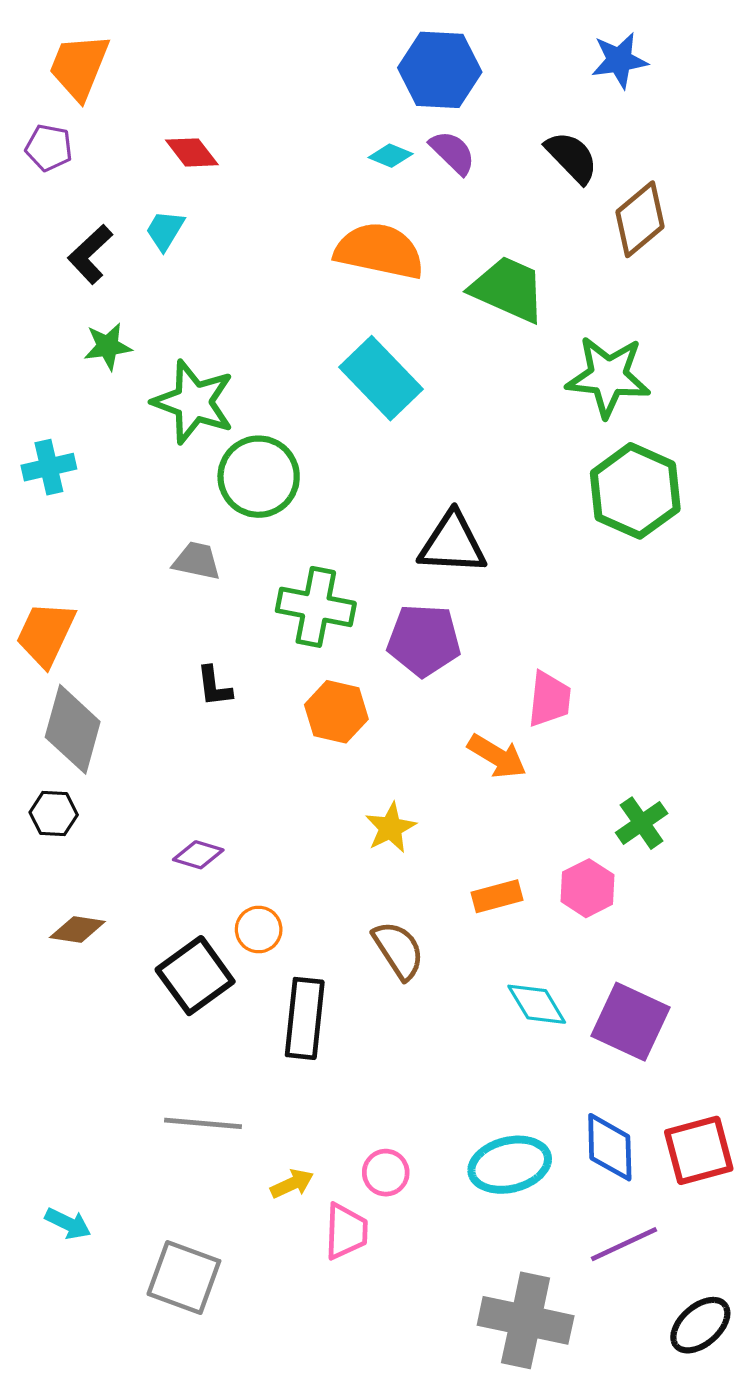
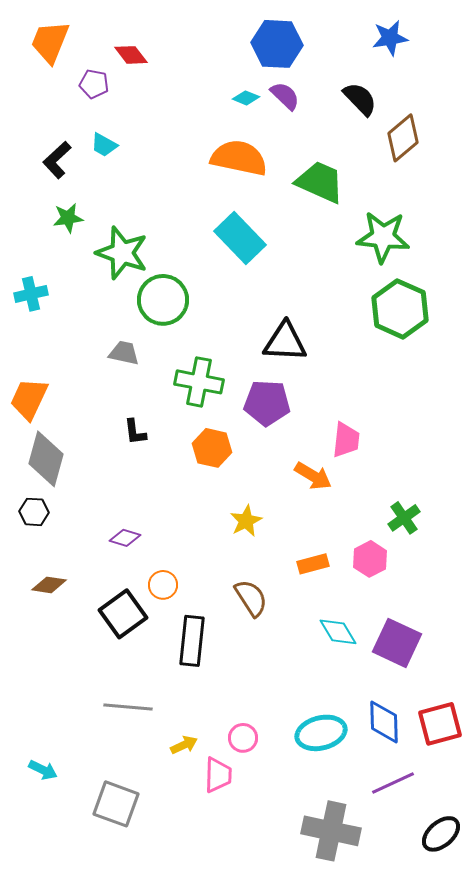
purple pentagon: (49, 148) -> (94, 84), moved
red diamond: (192, 152) -> (131, 55), moved
cyan trapezoid: (165, 230) -> (104, 145), turned -92

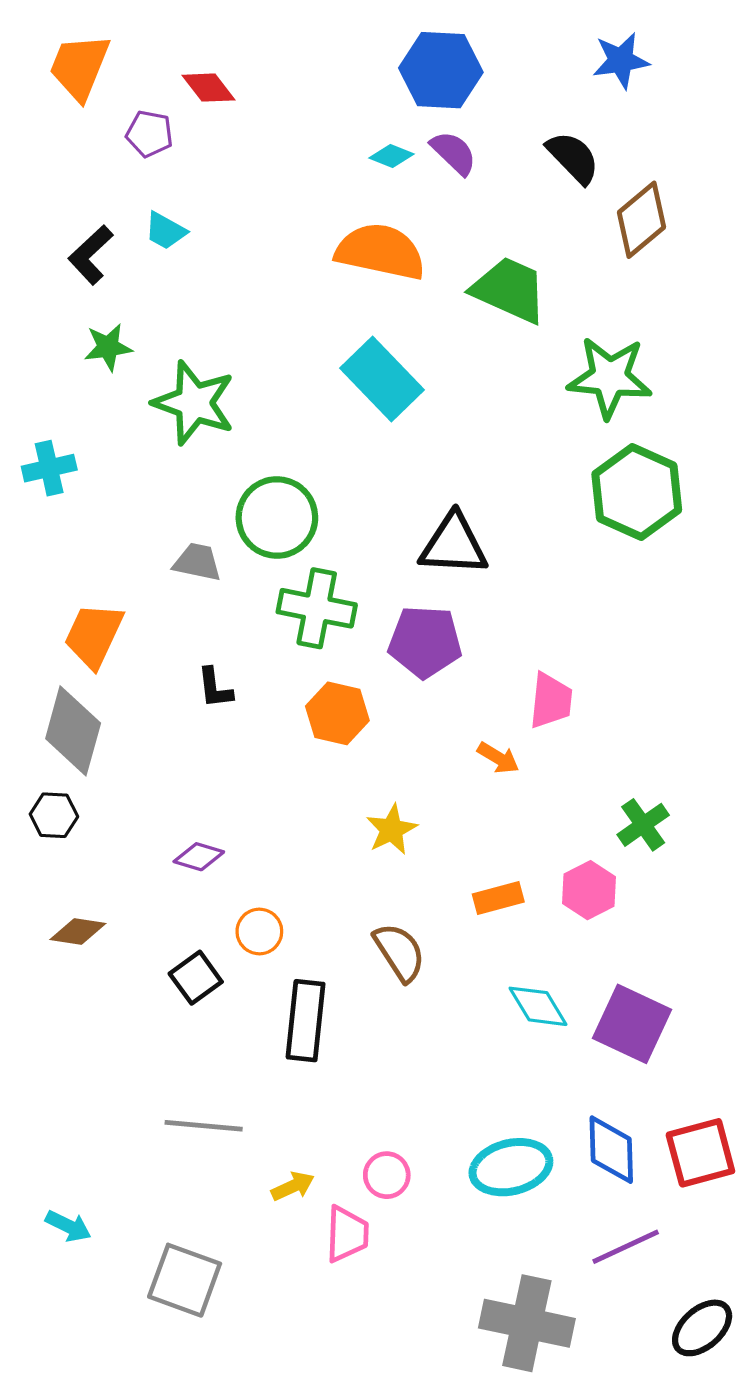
green circle: (163, 300) -> (277, 517), moved
orange trapezoid: (29, 399) -> (94, 635), moved
orange arrow: (313, 476) -> (498, 758), size x0.7
black square: (123, 614) -> (196, 978), size x0.7

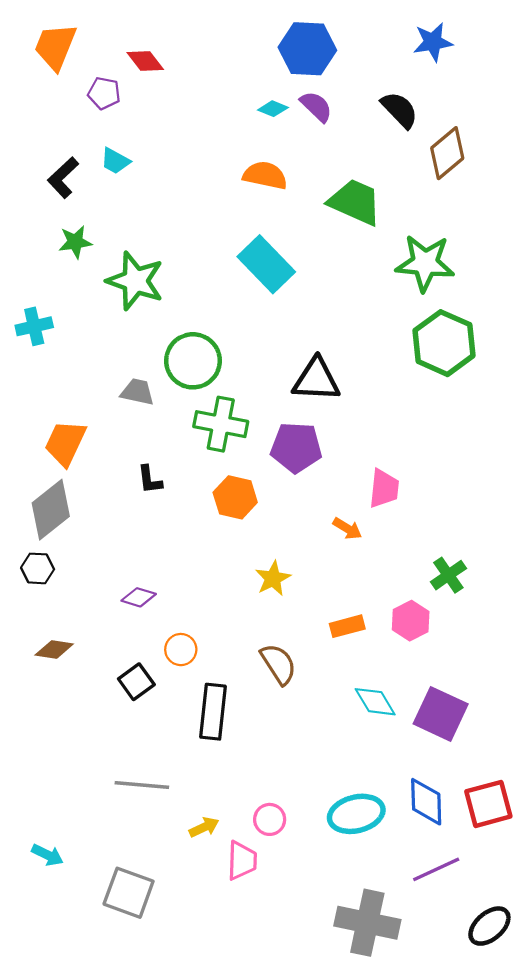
orange semicircle: (380, 252) -> (265, 175), size x0.7
gray diamond: (73, 731) -> (51, 510), turned 36

